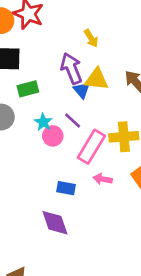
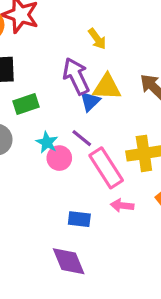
blue triangle: (82, 90) -> (90, 101), turned 30
pink rectangle: (91, 147) -> (106, 168), turned -60

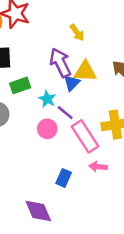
cyan star: (47, 142) -> (47, 99), moved
blue rectangle: (79, 219) -> (64, 178), turned -72
purple diamond: (69, 261) -> (38, 211), moved

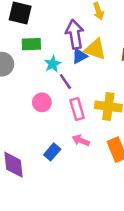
pink circle: (47, 129) -> (42, 102), moved
pink rectangle: (85, 136) -> (77, 109), size x0.7
blue rectangle: (64, 178) -> (52, 152), moved

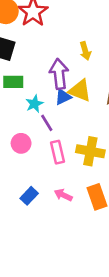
pink arrow: (81, 140) -> (63, 195), moved

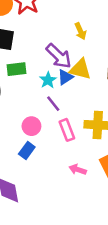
purple arrow: (59, 74) -> (59, 56), turned 148
cyan star: (34, 104) -> (48, 80), moved
blue rectangle: (29, 196) -> (27, 150), moved

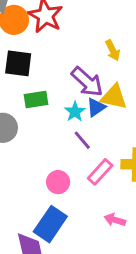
pink circle: (31, 126) -> (58, 182), moved
pink rectangle: (67, 130) -> (100, 172), turned 65
blue rectangle: (27, 150) -> (50, 224), moved, size x1.6

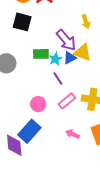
green rectangle: (36, 99) -> (41, 54), moved

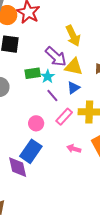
yellow arrow: (86, 22) -> (73, 36), size x1.5
blue triangle: (70, 58) -> (73, 88), moved

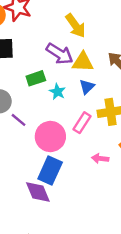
cyan star: (48, 76) -> (57, 92), moved
purple line: (52, 96) -> (19, 120), moved
pink circle: (36, 123) -> (50, 136), size x1.6

